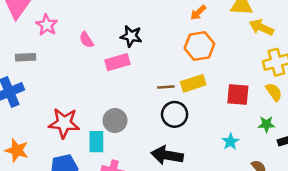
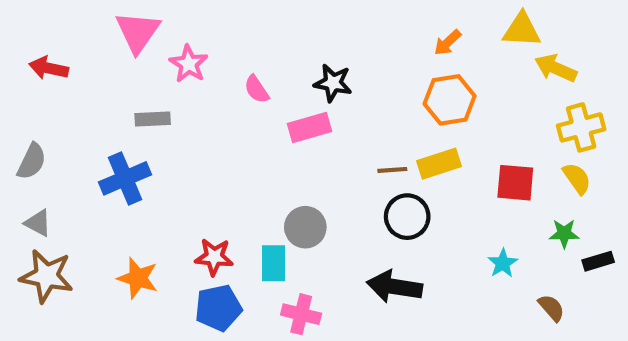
red star: (64, 123) -> (214, 257), moved, size x0.7

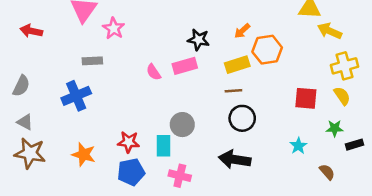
orange arrow: (447, 43) -> (242, 31), moved
pink semicircle: (257, 89) -> (154, 72), moved
yellow rectangle: (439, 164) -> (237, 65), moved

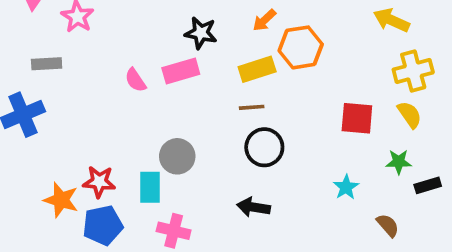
orange star: (84, 154) -> (61, 200), moved
black arrow: (235, 159) -> (253, 207), size x0.7

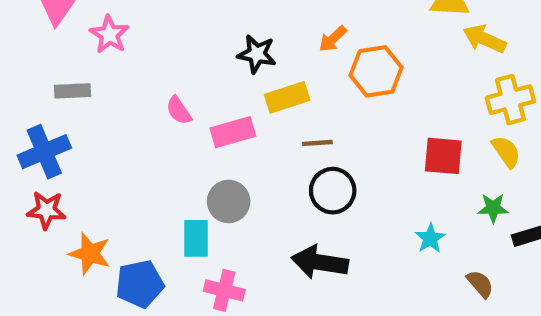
yellow rectangle: (257, 69) -> (287, 97), moved
pink rectangle: (181, 71) -> (233, 132), moved
red star: (99, 182) -> (46, 210), moved
black arrow: (253, 207) -> (320, 262), size x1.4

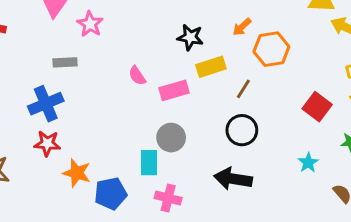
brown line: (317, 143) -> (243, 89), moved, turned -54
red square: (443, 156) -> (317, 107), turned 32

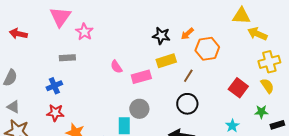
black star: (190, 37) -> (161, 36), moved
blue cross: (46, 104) -> (54, 86), size x0.7

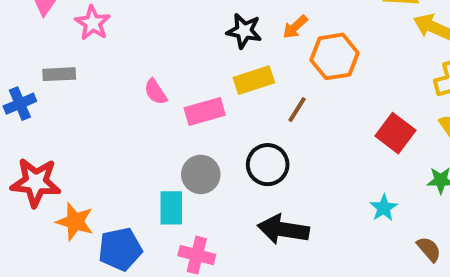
blue cross: (54, 86) -> (20, 104), moved
black circle: (187, 104) -> (268, 165), moved
red star: (55, 113) -> (36, 182), size x1.4

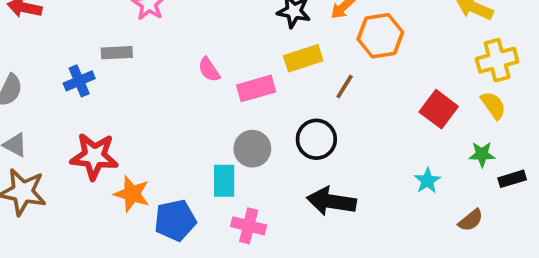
brown semicircle: (429, 249) -> (471, 220), turned 92

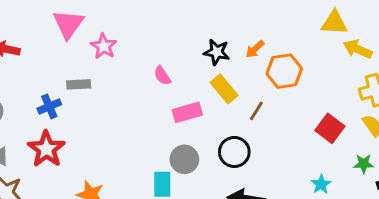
yellow rectangle: (303, 58) -> (224, 89), turned 68
pink semicircle: (209, 70) -> (162, 76), moved
red star: (94, 156) -> (46, 149), moved, turned 30

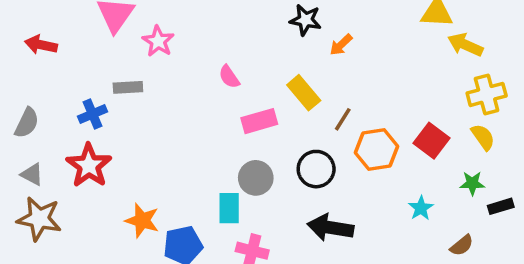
black star: (217, 52) -> (305, 20), moved
orange hexagon: (284, 71) -> (376, 150), moved

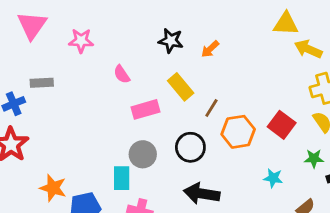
black star: (305, 20) -> (171, 41), moved
pink star: (158, 41) -> (81, 41), moved, turned -30
cyan star: (421, 208) -> (273, 178), turned -30

